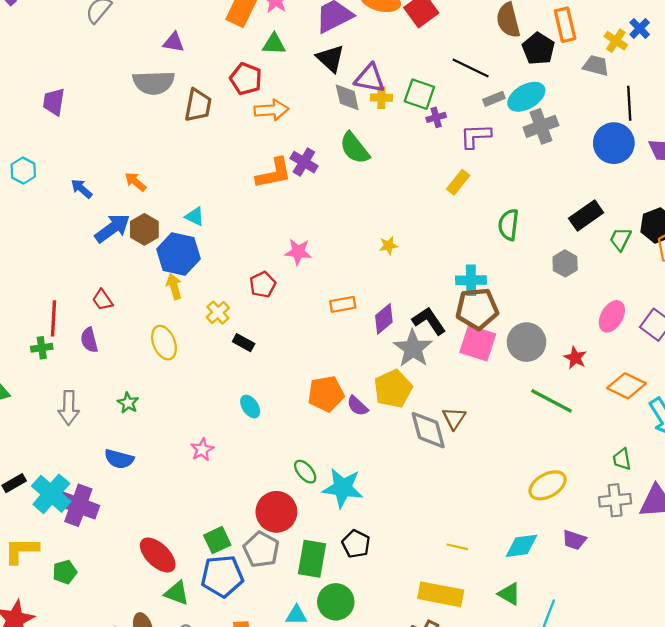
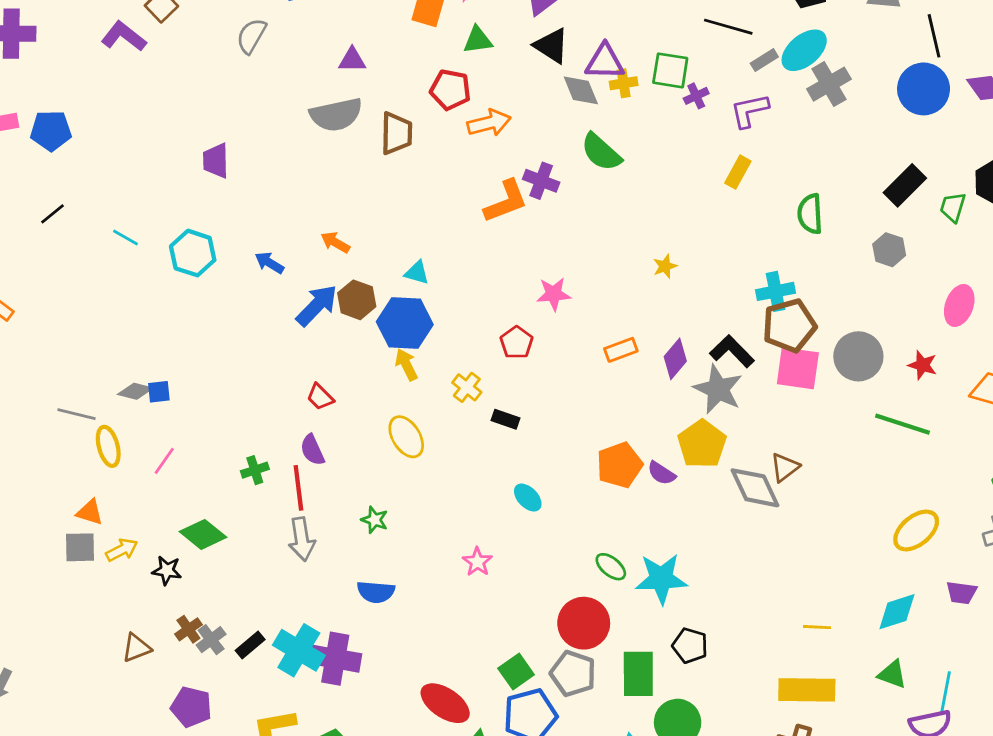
cyan hexagon: (23, 171) -> (193, 253), size x1.4
red line: (54, 318) -> (298, 488), moved
brown triangle: (454, 418) -> (785, 467), turned 30

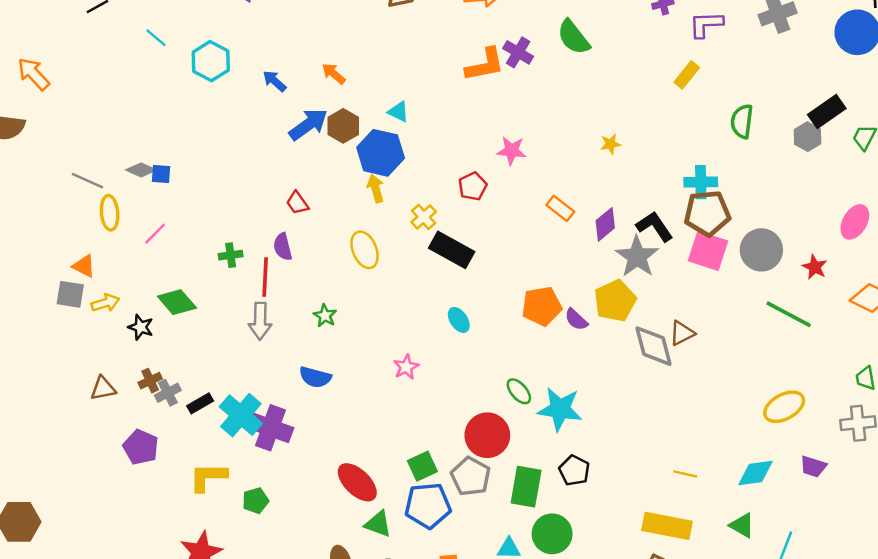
gray hexagon: (889, 250) -> (808, 137), moved
orange rectangle: (621, 350) -> (560, 208), turned 48
black rectangle: (505, 419) -> (452, 250), size x1.8

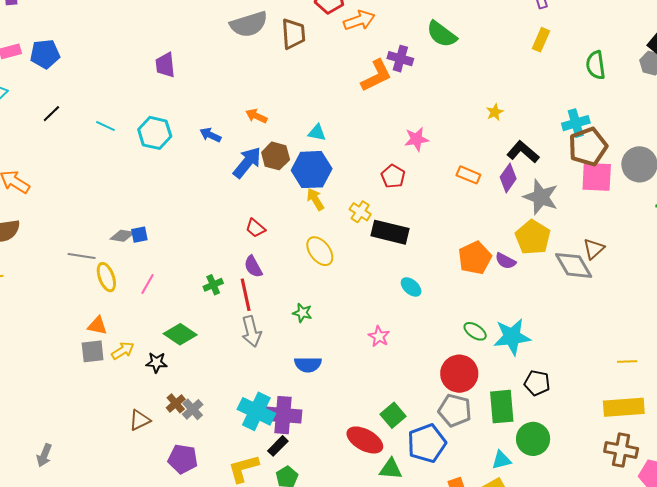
black L-shape: (655, 226) -> (523, 152), moved
black rectangle: (200, 403) -> (278, 446), moved
green square: (422, 466) -> (393, 415), moved

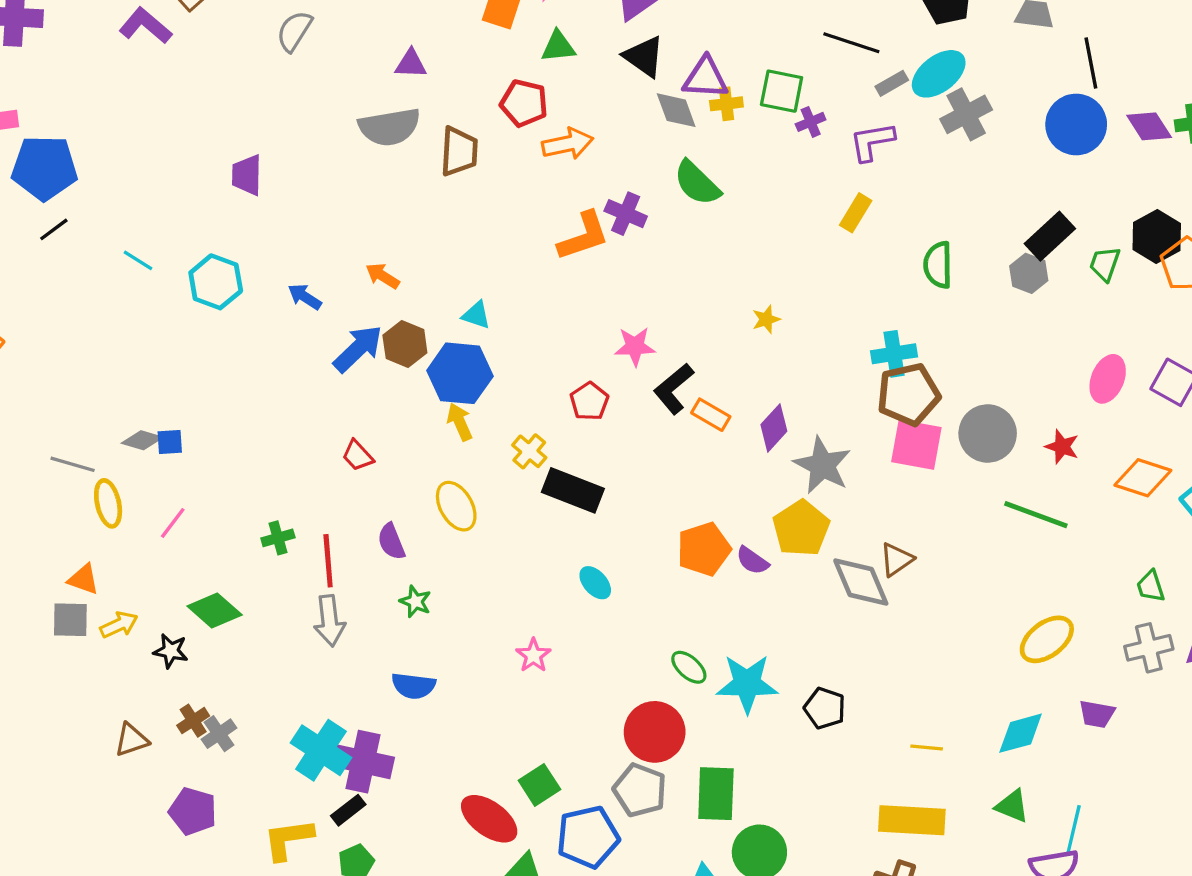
blue pentagon: (45, 54) -> (44, 168), moved, size x1.4
black L-shape: (523, 152) -> (674, 389), moved, turned -88
purple semicircle: (253, 267) -> (391, 542), moved
black pentagon: (537, 383) -> (825, 708), moved

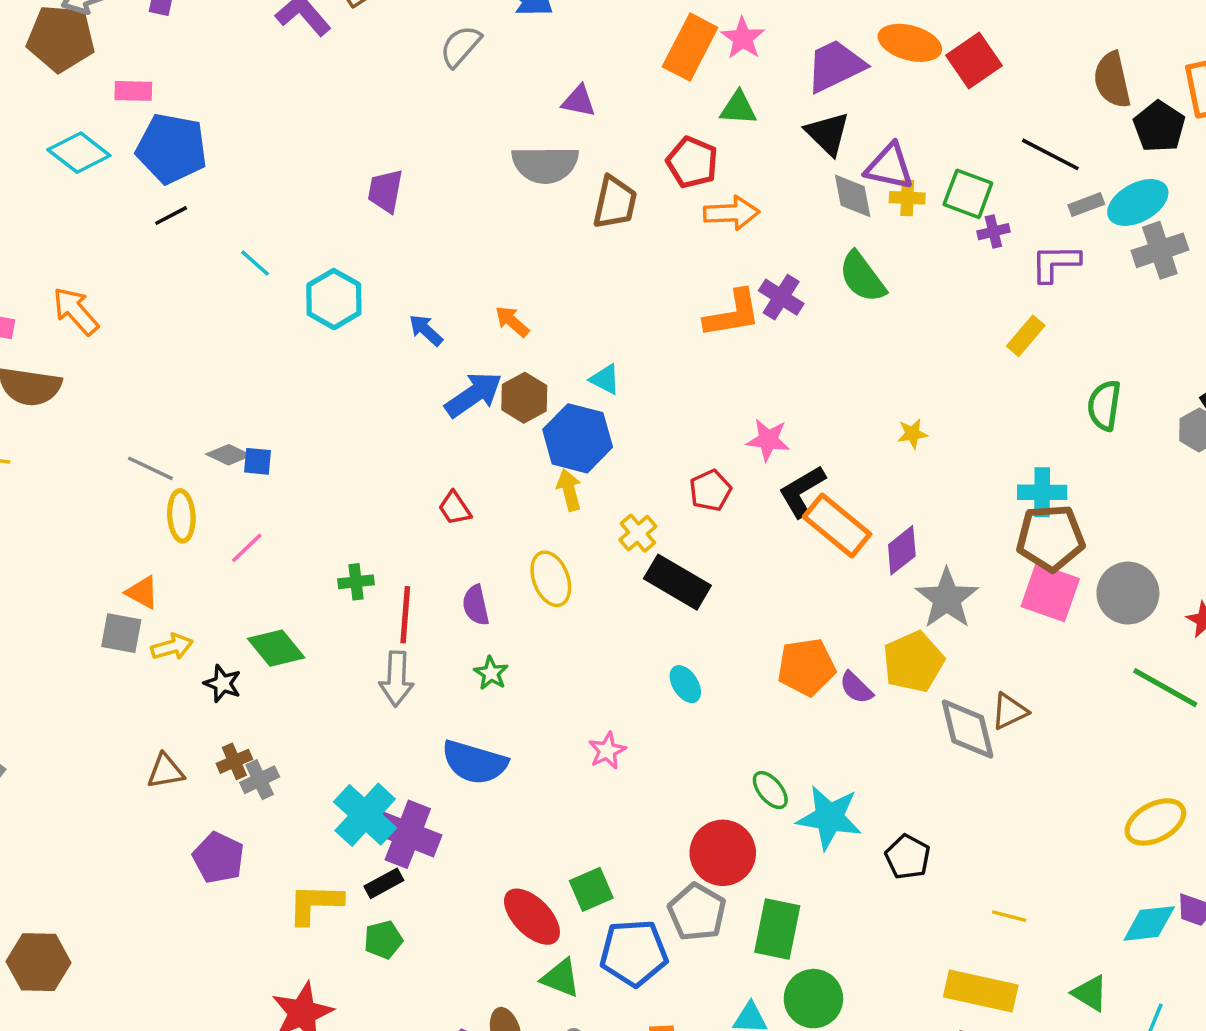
orange rectangle: (711, 415) -> (837, 525), size x1.6
blue semicircle: (413, 686) -> (475, 762), size x1.4
cyan diamond: (1021, 733) -> (1149, 923), moved

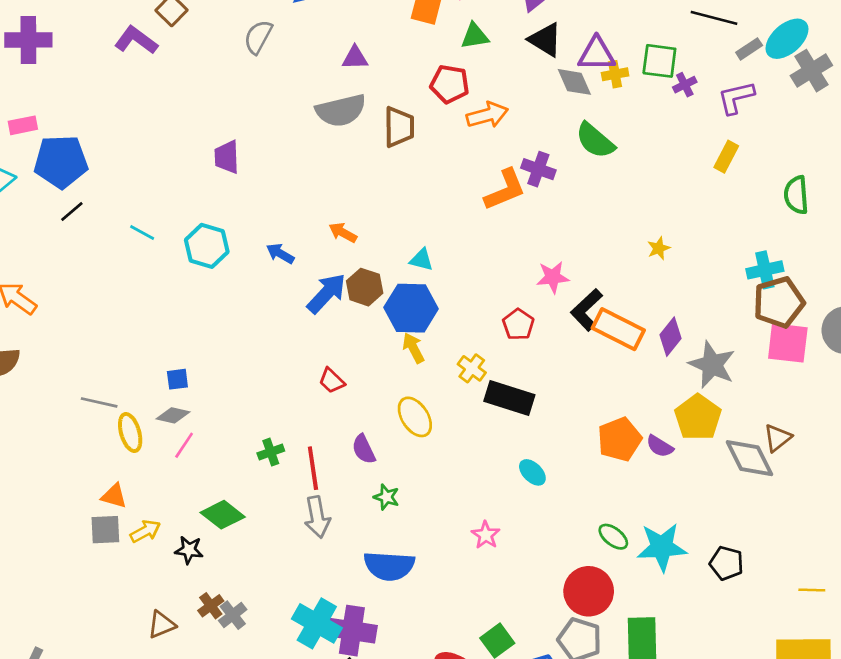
gray diamond: (229, 455) -> (173, 415), moved

